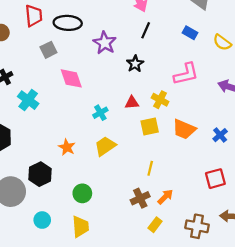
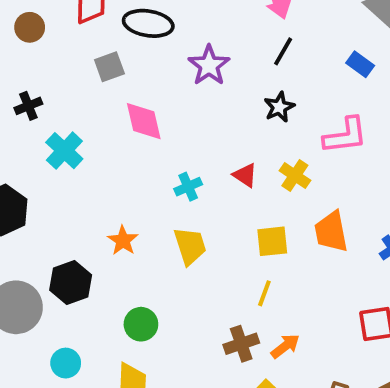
black star: (135, 64) -> (279, 107), moved
red triangle: (132, 103) -> (245, 175), turned 32
yellow square: (150, 126) -> (272, 241), moved
orange trapezoid: (184, 129) -> (331, 232), turned 50
yellow trapezoid: (105, 146) -> (190, 246), turned 100

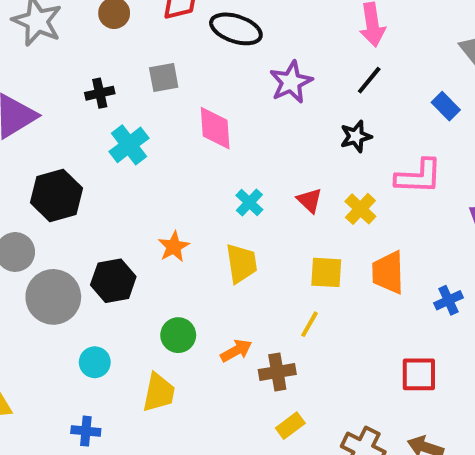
gray square: (109, 67) -> (164, 77), moved
cyan cross: (188, 187) -> (249, 202), turned -32
orange arrow: (285, 346) -> (236, 351), moved

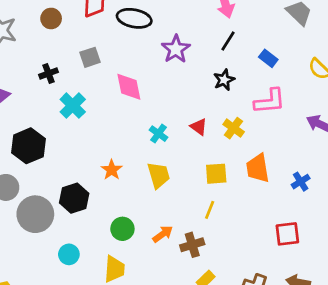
blue rectangle: (446, 106) -> (268, 58), moved

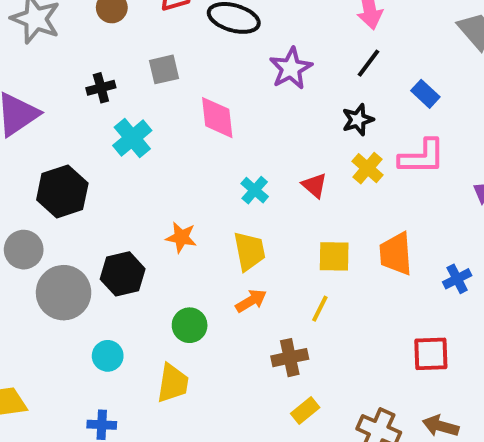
yellow cross: (234, 128) -> (367, 168), moved
orange star: (112, 170) -> (181, 237), turned -30
orange arrow: (163, 234) -> (251, 301), moved

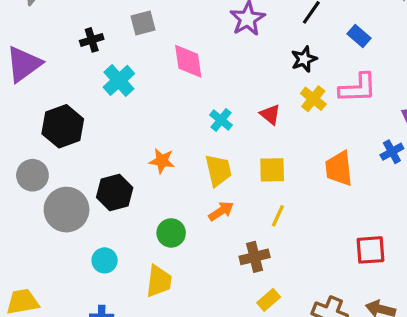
yellow square: (334, 256) -> (272, 170), moved
blue cross: (457, 279) -> (392, 152), moved

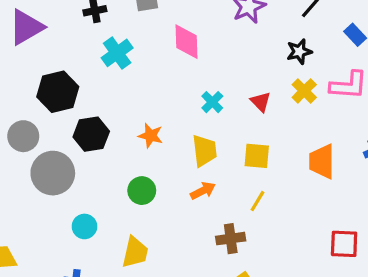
black hexagon: (115, 193) -> (91, 134), moved
green circle: (171, 233) -> (142, 191), moved

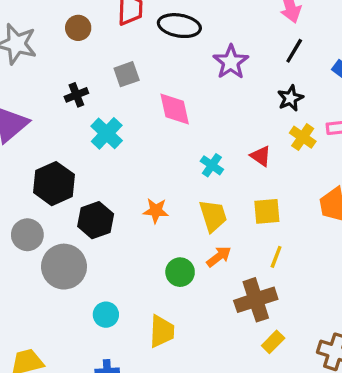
green circle: (142, 191) -> (180, 272), moved
brown cross: (231, 239) -> (256, 300), size x1.4

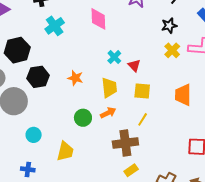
red triangle: (261, 156) -> (134, 65), moved

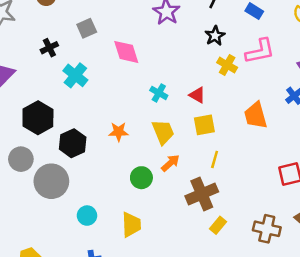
red triangle: (134, 65) -> (197, 95), moved

